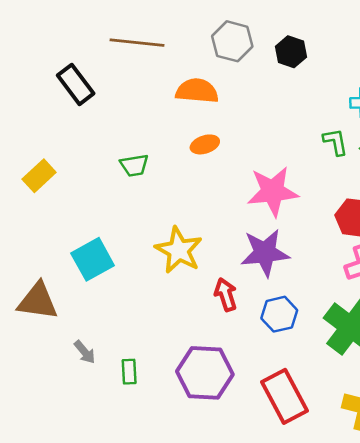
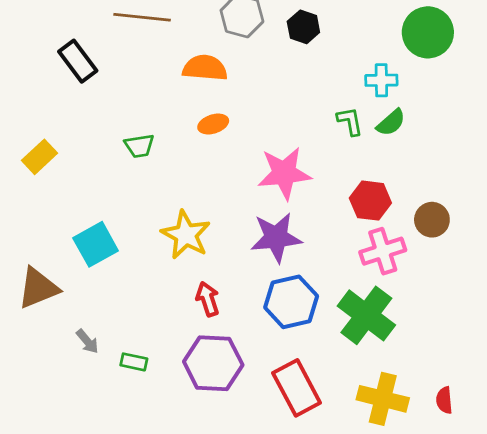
red arrow: (226, 295) -> (208, 299), moved
brown triangle: (38, 301) -> (38, 288), turned -30
blue hexagon: (279, 314) -> (291, 302), size x1.4
green rectangle: (129, 372) -> (134, 362), turned -75

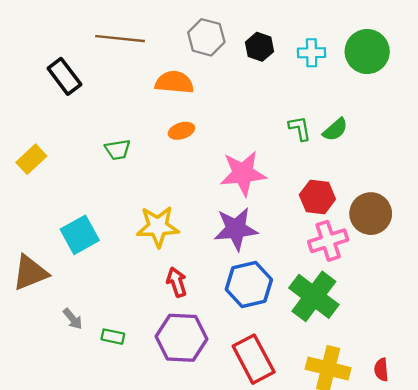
cyan cross: (381, 80) -> (312, 53), moved
brown circle: (432, 220) -> (371, 214), size x1.4
yellow star: (186, 235) -> (158, 227), turned -30

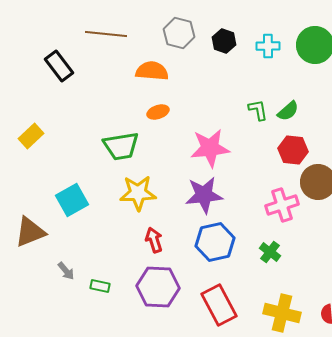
green trapezoid: (118, 150) -> (121, 146), moved, size x1.6
red hexagon: (317, 197) -> (293, 150), moved
green cross: (314, 296) -> (270, 252), size x0.5

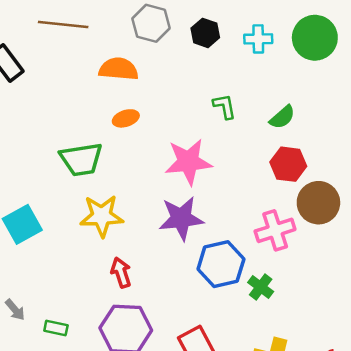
green L-shape: (258, 110) -> (225, 106), moved
blue hexagon: (215, 242) -> (221, 264), moved

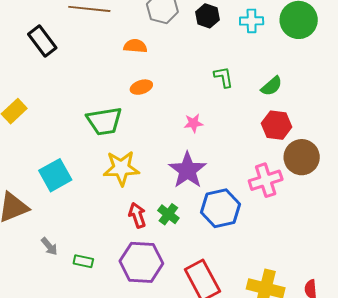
orange semicircle: (119, 69) -> (135, 46), size x0.7
pink star: (188, 162) -> (193, 123), size x0.5
purple star: (181, 218) -> (187, 170), turned -30
green cross: (261, 287) -> (168, 214), moved

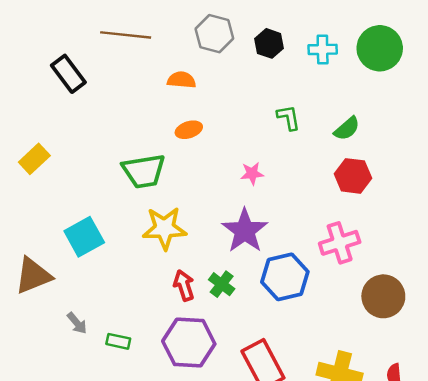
brown circle: (302, 157) -> (383, 296), moved

